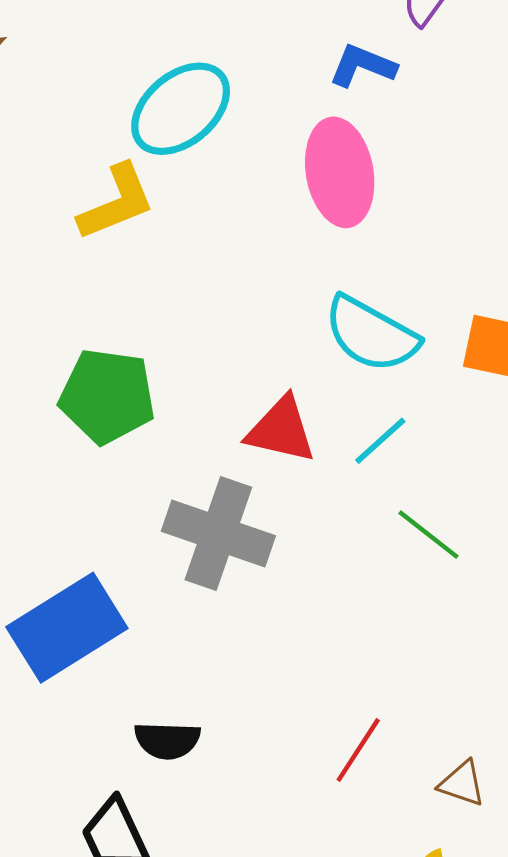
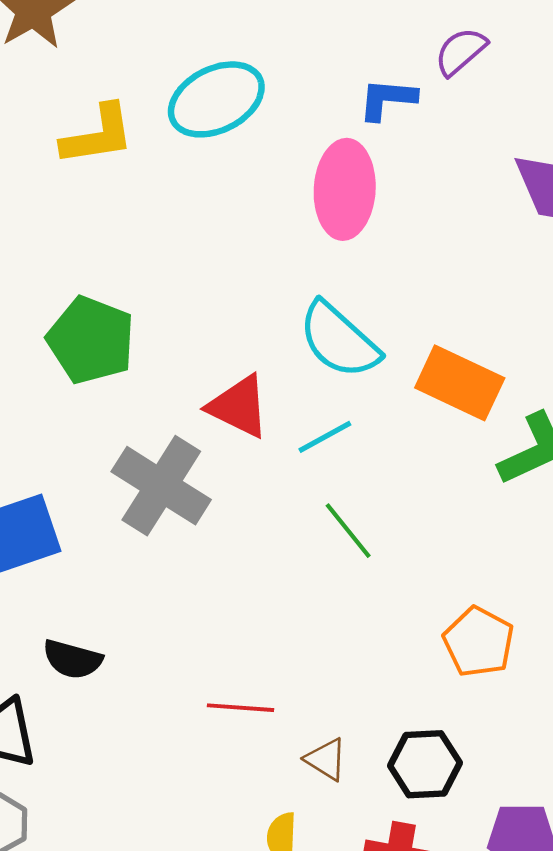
blue L-shape: (363, 66) -> (387, 99), turned -30
yellow L-shape: (116, 202) -> (98, 135), moved
red line: (358, 750) -> (240, 708), turned 48

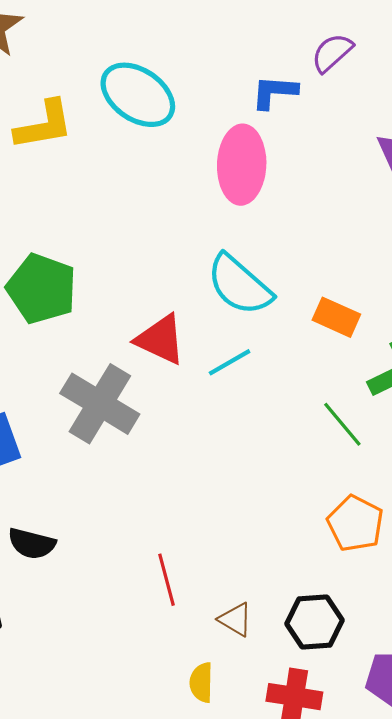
cyan ellipse: (216, 99) -> (138, 95), turned 62
orange rectangle: (460, 383) -> (336, 317), size x0.7
green line: (348, 531) -> (342, 424), moved
red line: (240, 708) -> (166, 580), turned 72

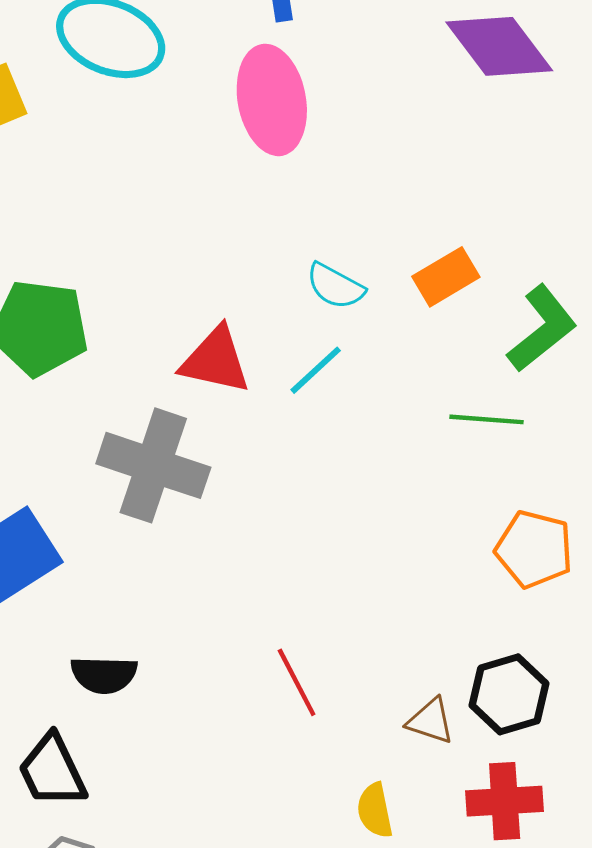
cyan semicircle: (239, 285) -> (335, 286), moved, size x0.6
orange rectangle: (336, 317) -> (446, 277), turned -42
green line: (342, 424) -> (487, 419), turned -33
brown triangle: (235, 619) -> (431, 721), moved

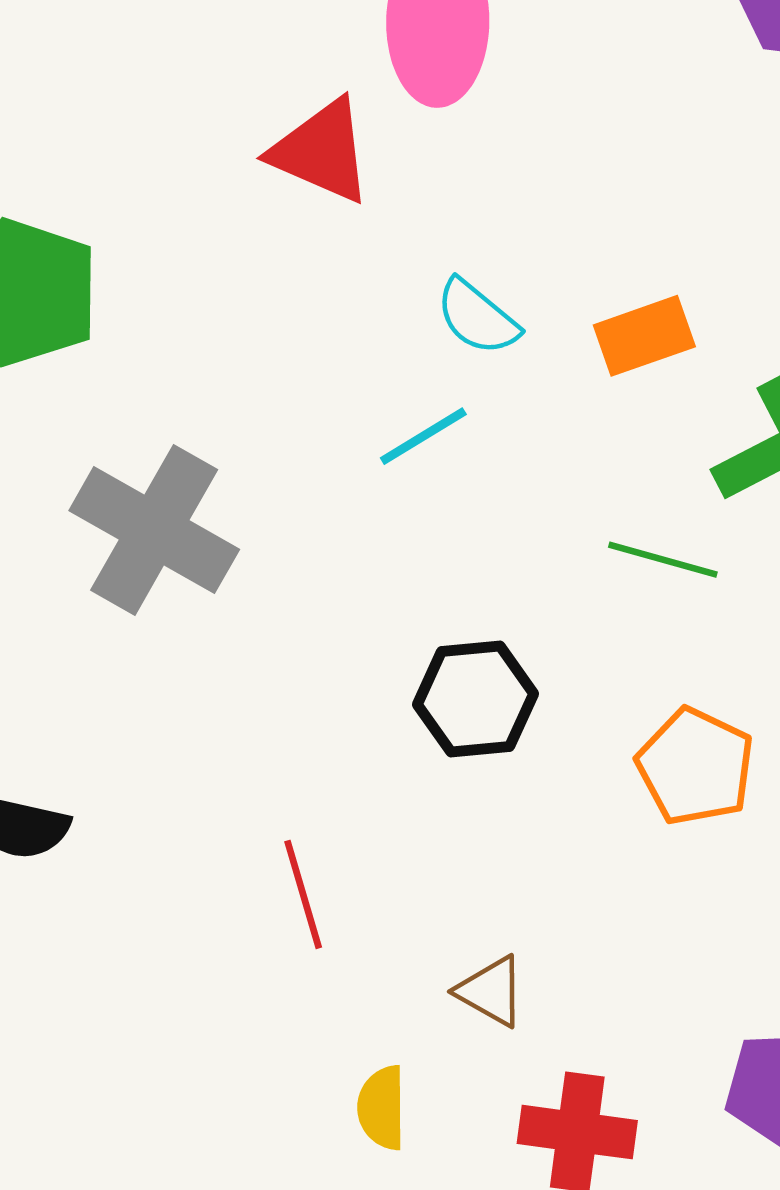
red triangle: (215, 360) -> (321, 151), moved
black hexagon: (509, 694) -> (475, 699), moved

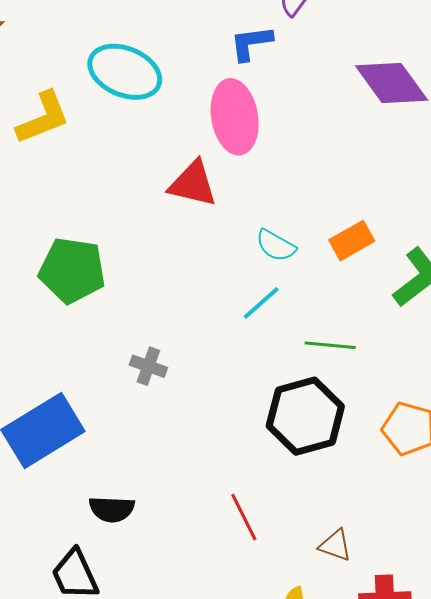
gray cross: (154, 530) -> (148, 366), size x0.5
green line: (663, 560) -> (330, 345), moved
black hexagon: (475, 699) -> (305, 416), size x1.4

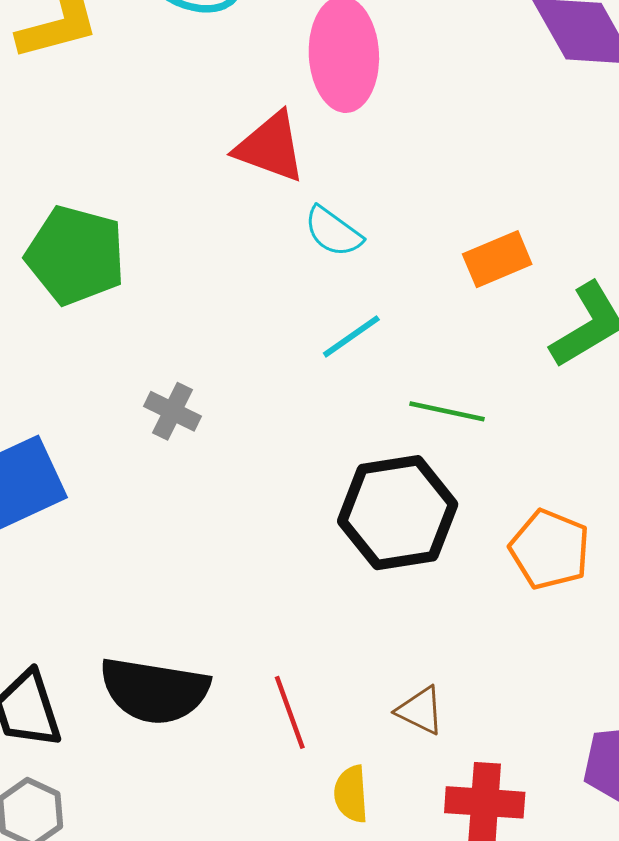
cyan semicircle: (276, 246) -> (333, 232), moved
black semicircle: (112, 509) -> (154, 691), moved, size x1.6
red line: (244, 517) -> (290, 712), moved

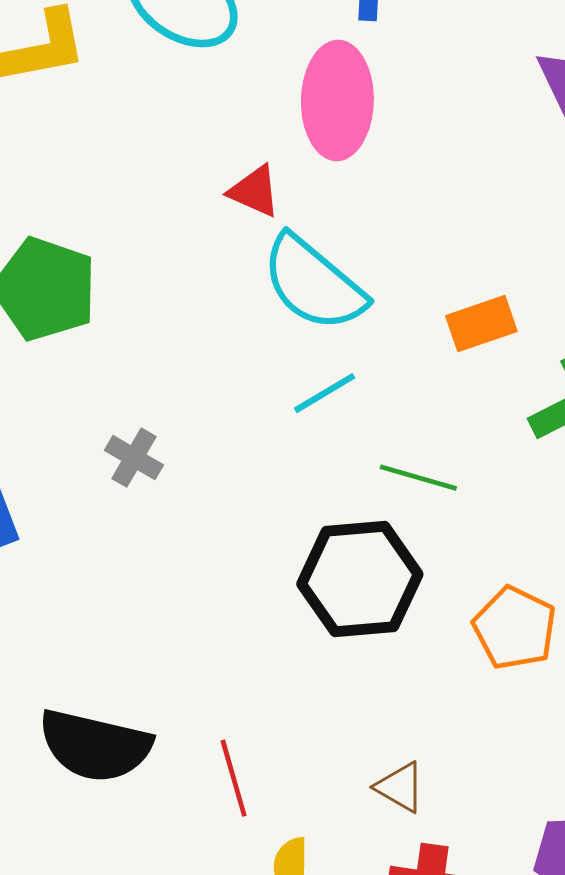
red triangle: (270, 147) -> (254, 191), size x0.7
cyan semicircle: (333, 232) -> (313, 283), size x1.8
brown triangle: (420, 710) -> (400, 787), moved

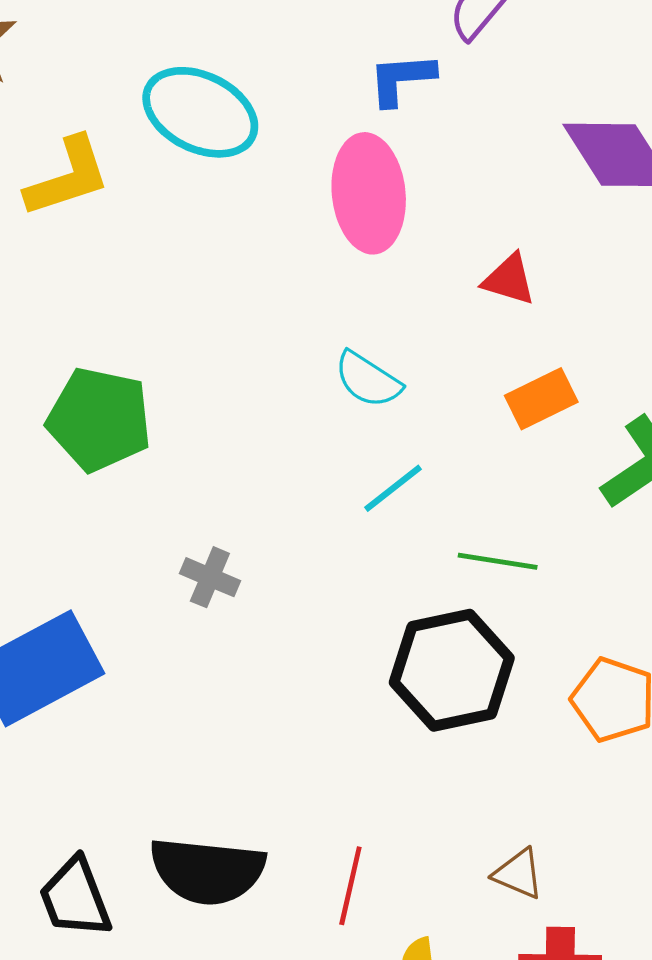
red triangle: (254, 191) -> (509, 280), moved
cyan semicircle: (313, 283) -> (368, 380), size x0.6
red line: (234, 778) -> (350, 886), turned 36

